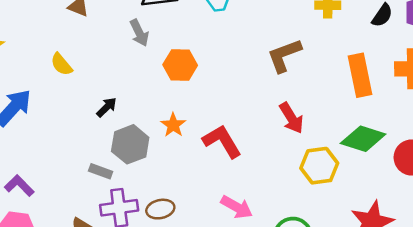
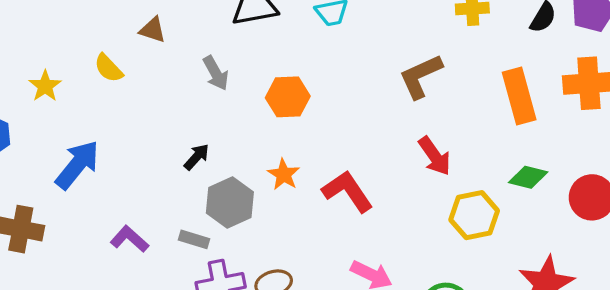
gray arrow: (139, 33) -> (216, 73), moved
yellow semicircle: (61, 64) -> (108, 68), moved
green diamond: (363, 139) -> (528, 177), size x0.7
purple L-shape: (19, 186) -> (130, 239), moved

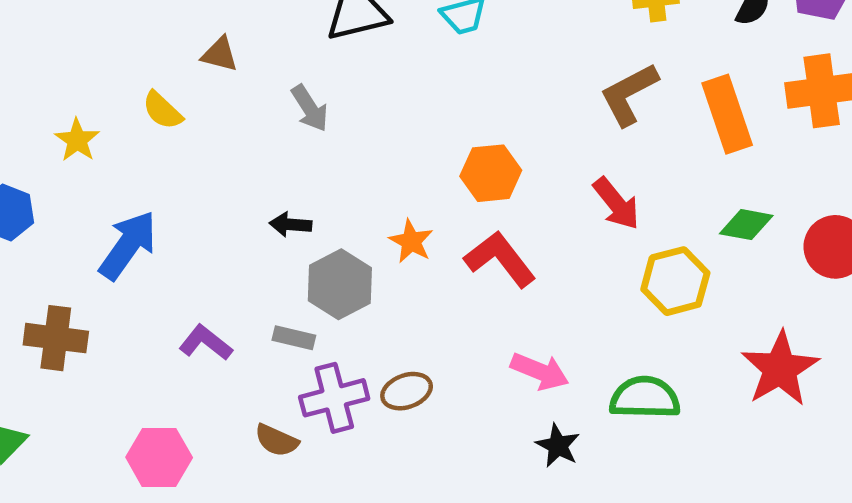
brown L-shape: (421, 76) -> (629, 94), moved
orange hexagon: (288, 97) -> (491, 173), moved
black arrow: (197, 157) -> (290, 225), turned -124

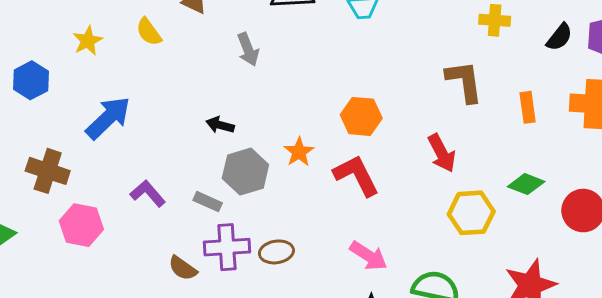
brown L-shape: (629, 94) -> (464, 81), turned 99
orange rectangle: (727, 114) -> (528, 107), size x0.6
pink hexagon: (159, 457) -> (81, 225), moved

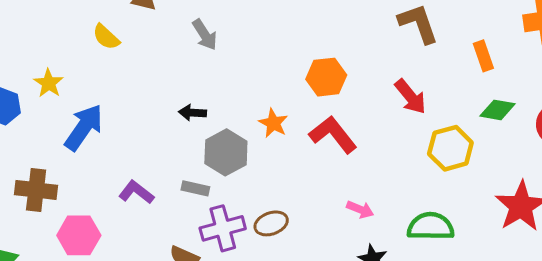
yellow star: (88, 41) -> (49, 83), moved
orange rectangle: (528, 107) -> (483, 56), moved
pink arrow: (368, 256) -> (360, 209), size x0.7

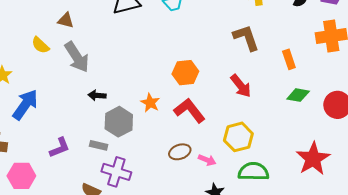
gray arrow: (205, 35) -> (77, 57), moved, size x1.5
yellow hexagon: (450, 148) -> (238, 137), moved
purple L-shape: (136, 192) -> (60, 148), turned 120
brown ellipse: (271, 223) -> (180, 152), moved
purple cross: (223, 228) -> (116, 172), turned 32

